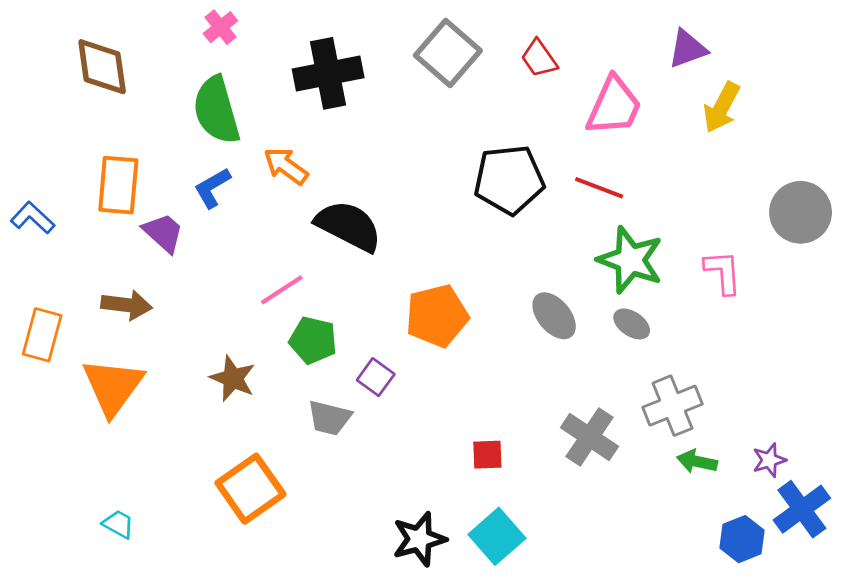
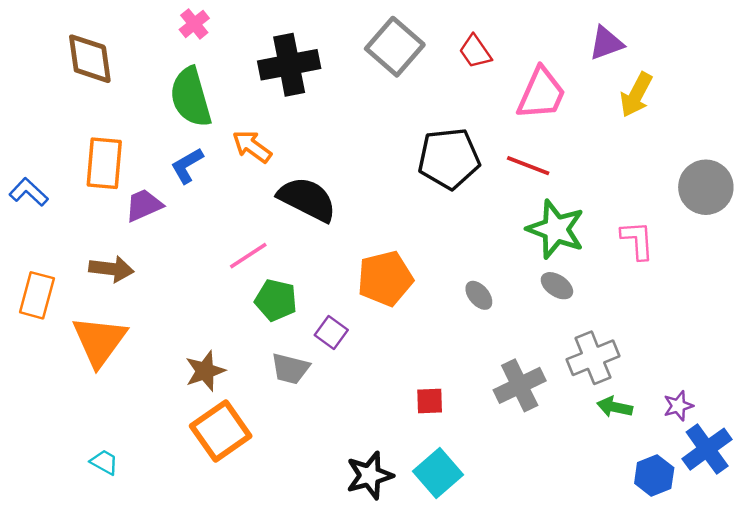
purple trapezoid: (163, 233) -> (144, 205), turned -66
gray ellipse: (554, 316) -> (479, 295), moved, size x0.7
brown star: (233, 378) -> (205, 371), moved, turned 30
gray cross: (589, 437) -> (520, 385), turned 30

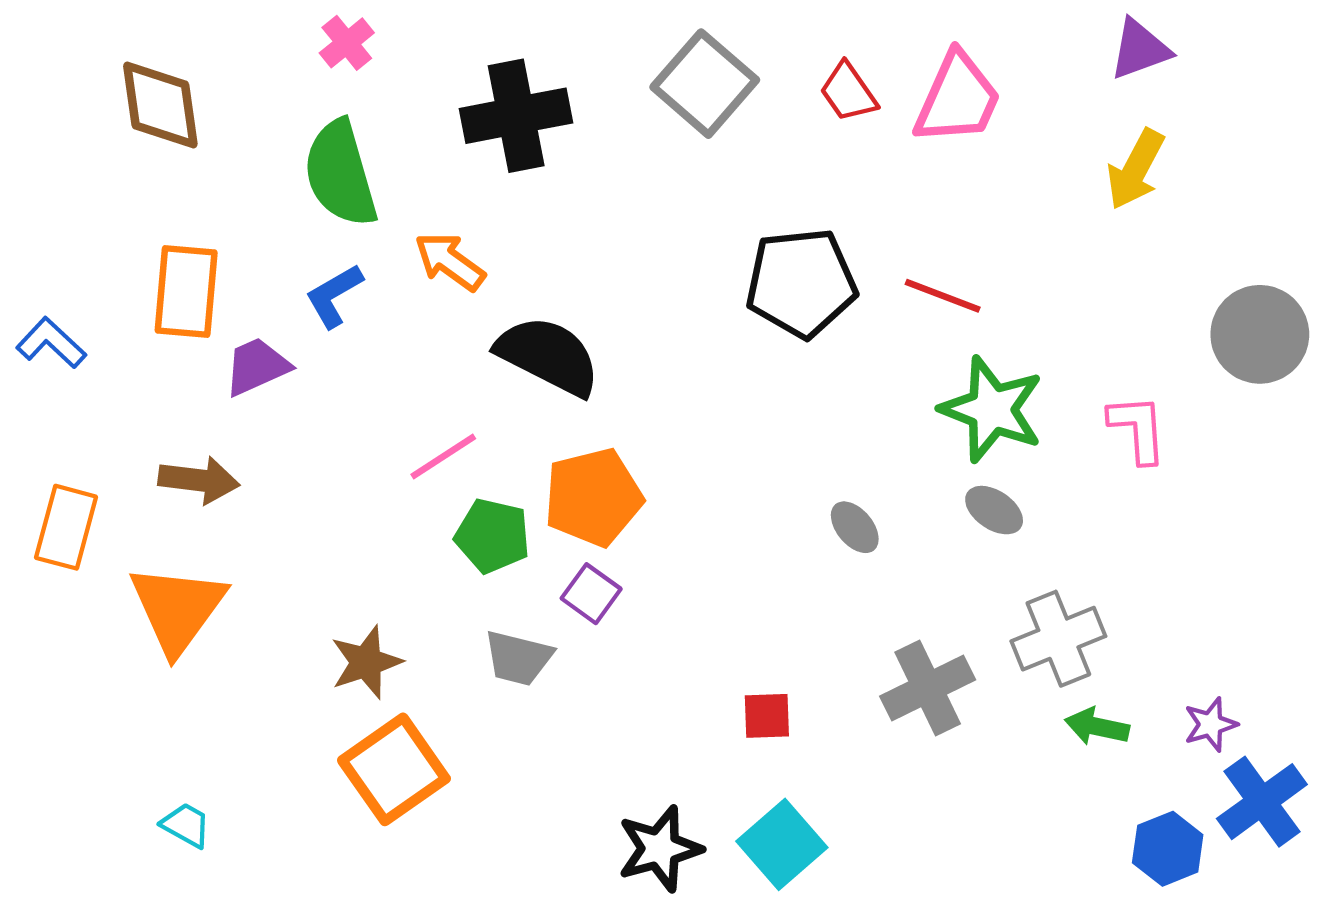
purple triangle: (606, 43) -> (1140, 49), moved
pink trapezoid: (541, 94) -> (958, 99), moved
orange pentagon: (385, 278) -> (593, 497), moved

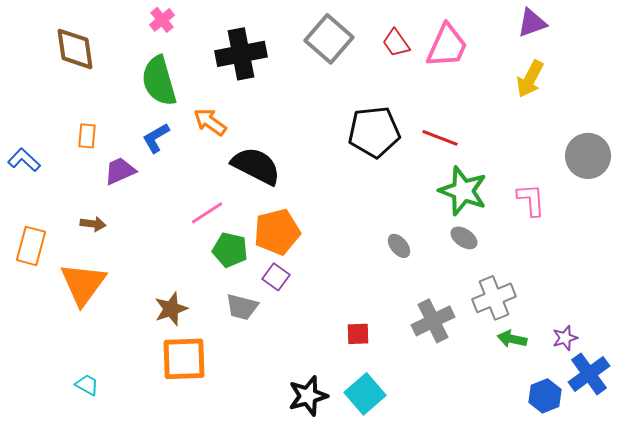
orange rectangle: (186, 291) -> (87, 136), size x0.6
brown arrow: (199, 480) -> (93, 224), size x0.7
orange square: (394, 769) -> (184, 359), turned 33

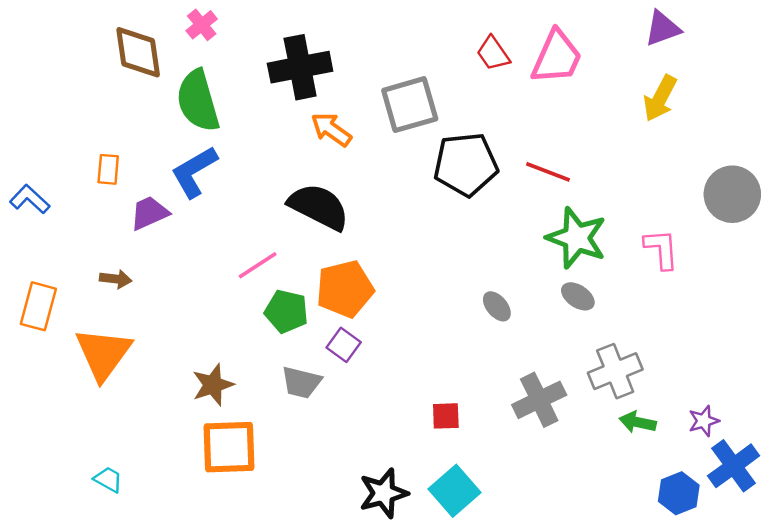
gray square: (329, 39) -> (410, 105), moved, turned 33
brown diamond: (75, 49) -> (138, 52), moved
orange arrow: (210, 122) -> (331, 129), moved
blue L-shape: (156, 138) -> (194, 172), size x1.4

